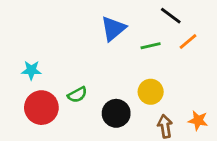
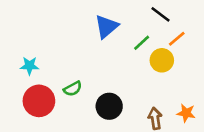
green line: (151, 46) -> (142, 43), turned -30
yellow circle: (151, 92) -> (162, 60), moved

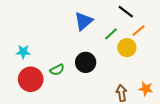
black circle: (109, 106) -> (86, 62), moved

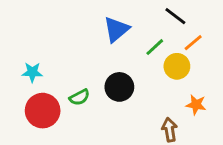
orange star: (146, 89) -> (196, 105), moved

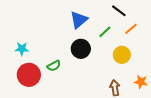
yellow circle: (177, 66) -> (122, 55), moved
black circle: (119, 87) -> (81, 49), moved
orange star: (196, 105) -> (141, 82), moved

